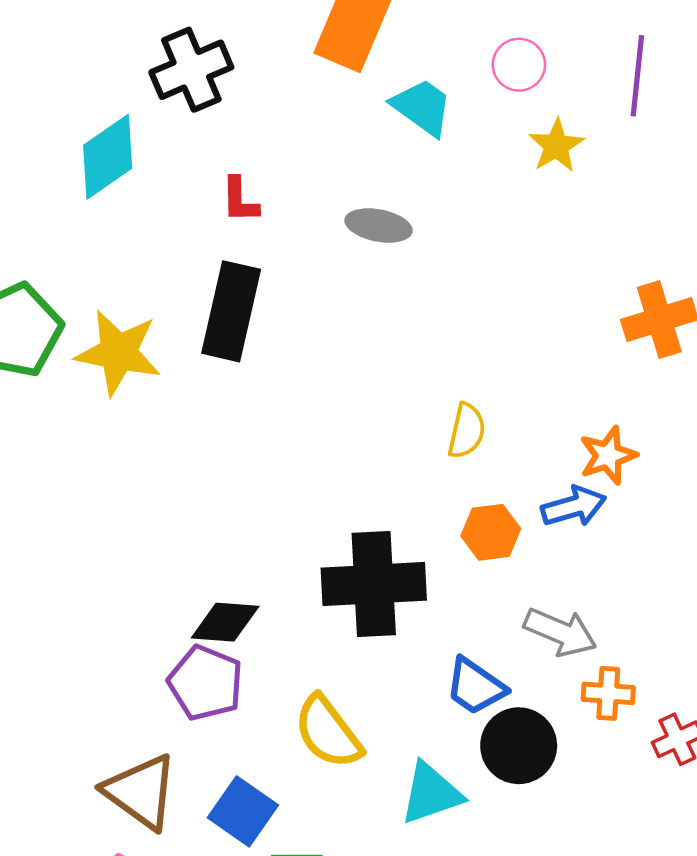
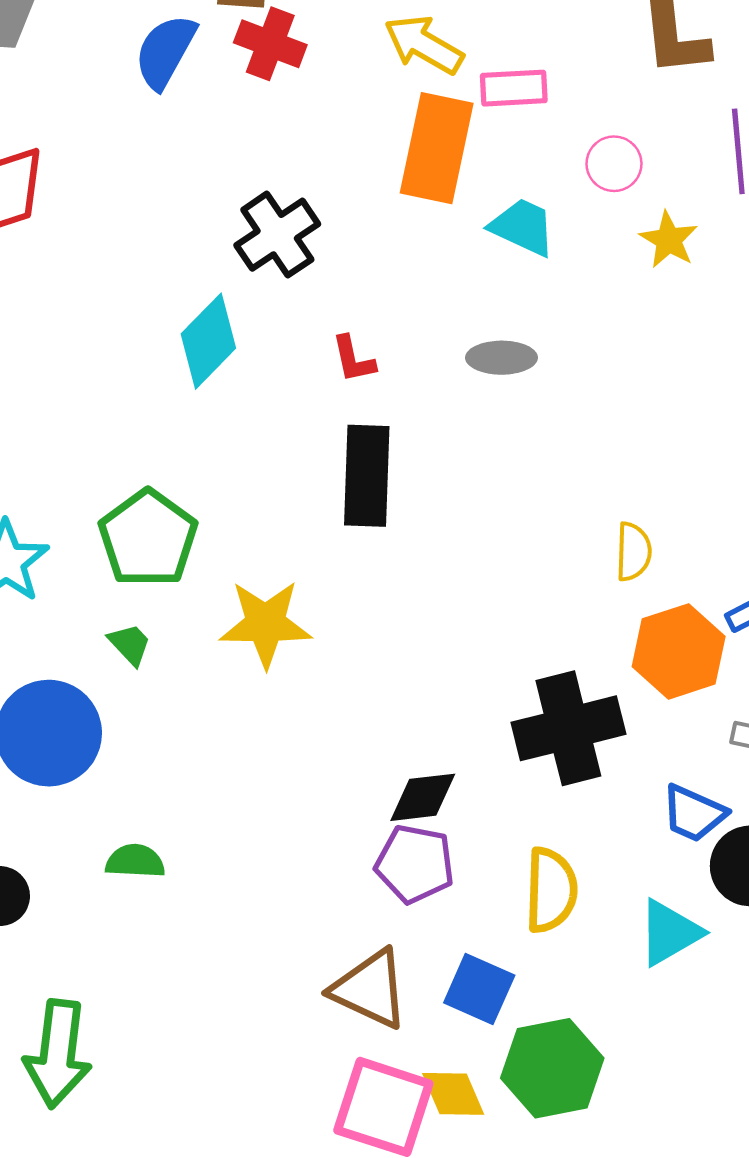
yellow star: (118, 352) -> (266, 624), moved
orange hexagon: (491, 532) -> (679, 651), size x1.5
yellow semicircle: (328, 732) -> (551, 890), turned -130

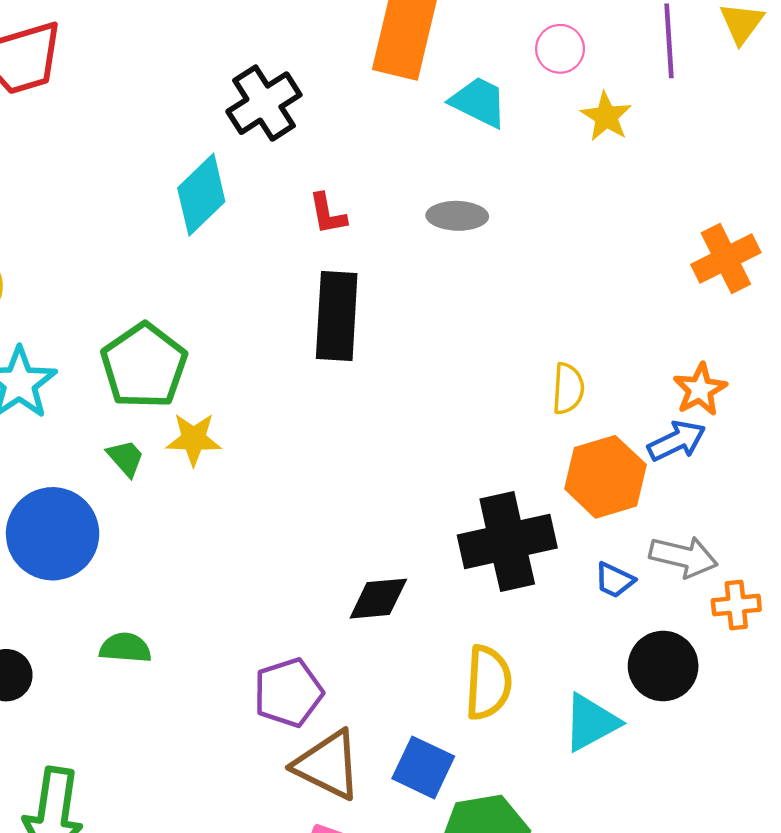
yellow star: (266, 624) -> (194, 439), moved, size x0.7
blue trapezoid: (694, 813) -> (614, 580), moved, size x0.7
purple pentagon: (415, 864) -> (288, 693), moved, turned -30

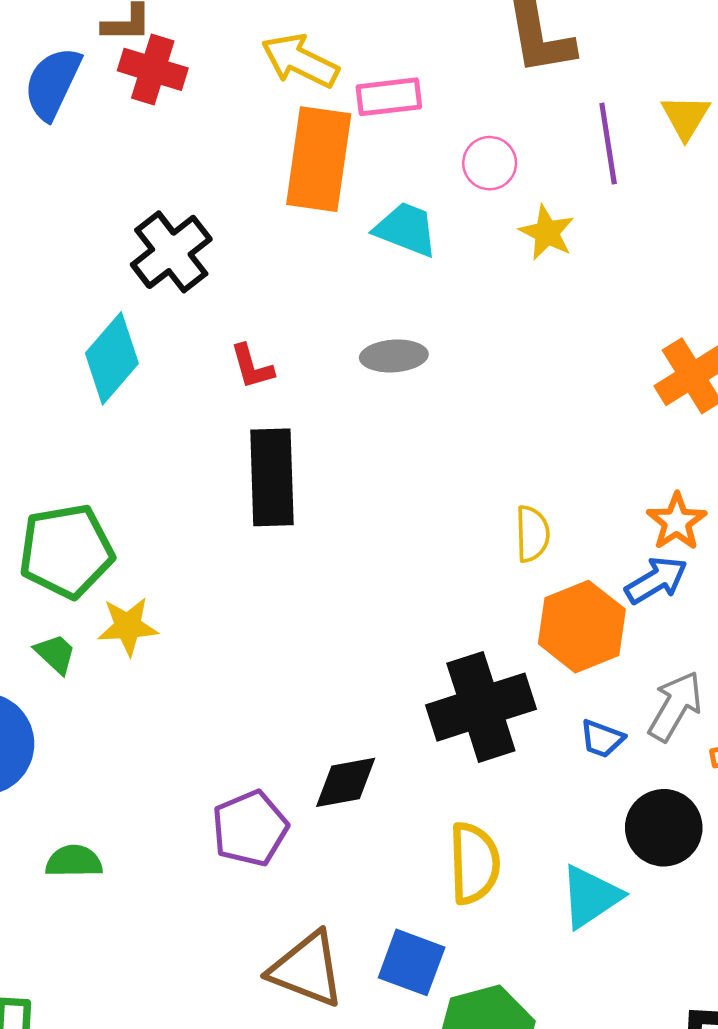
green pentagon: (144, 366) -> (66, 551), turned 30
gray arrow: (684, 557) -> (675, 706), turned -68
purple pentagon: (288, 693) -> (250, 828), moved

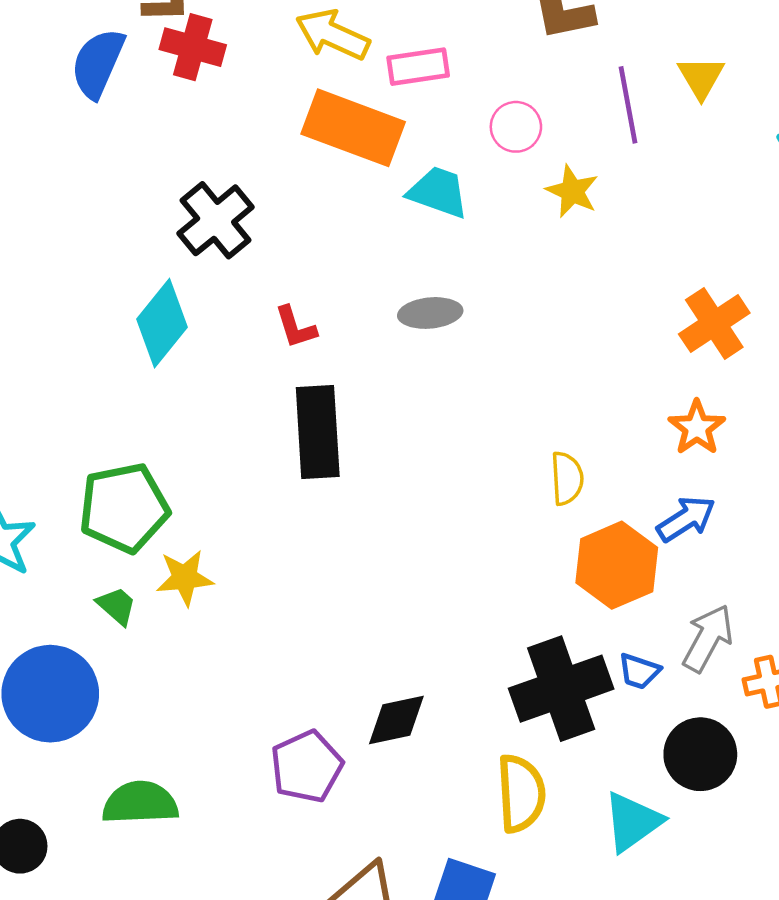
orange rectangle: (319, 159) -> (353, 128), turned -76
orange star: (677, 522) -> (697, 428), moved
black cross: (481, 707) -> (561, 689), moved
green semicircle: (74, 861) -> (140, 803), size x1.4

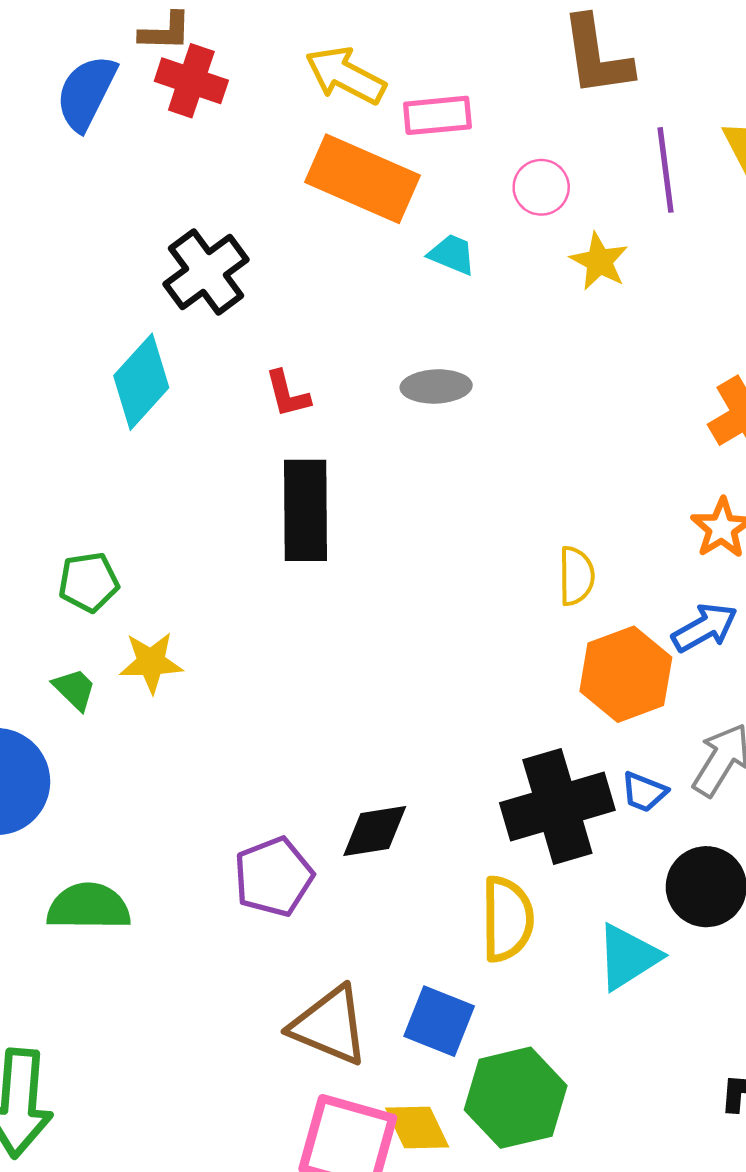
cyan trapezoid: (438, 192) -> (452, 254), size x0.7
green pentagon: (124, 508) -> (89, 582), size x0.6

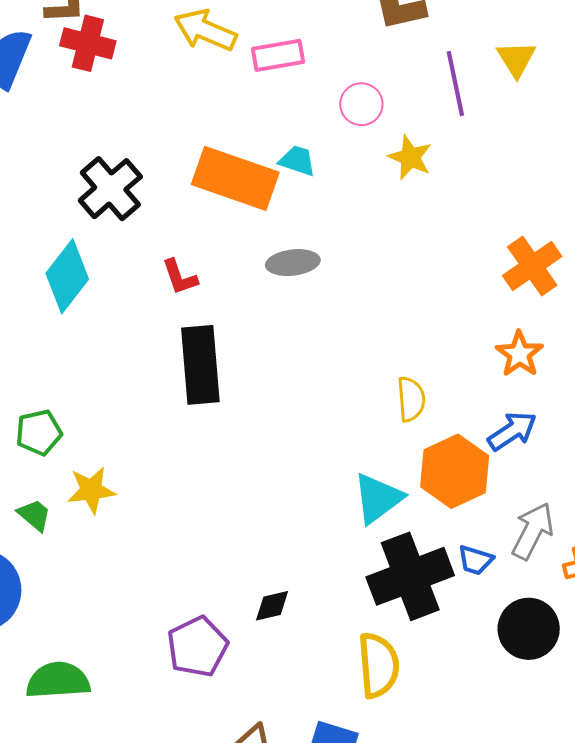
orange rectangle: (363, 179) -> (235, 178), moved
black diamond: (375, 831) -> (272, 606), size x0.7
cyan triangle: (628, 957) -> (378, 498), moved

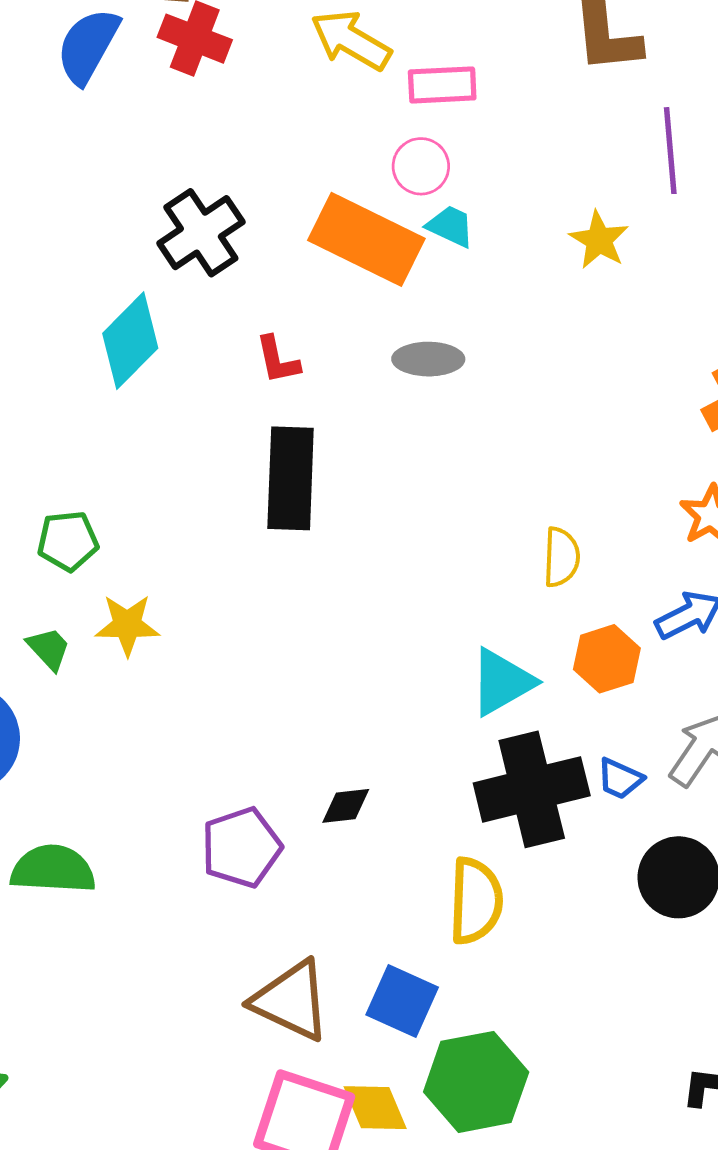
pink circle: (361, 104) -> (421, 166), moved
orange hexagon: (455, 471) -> (607, 659), size x0.7

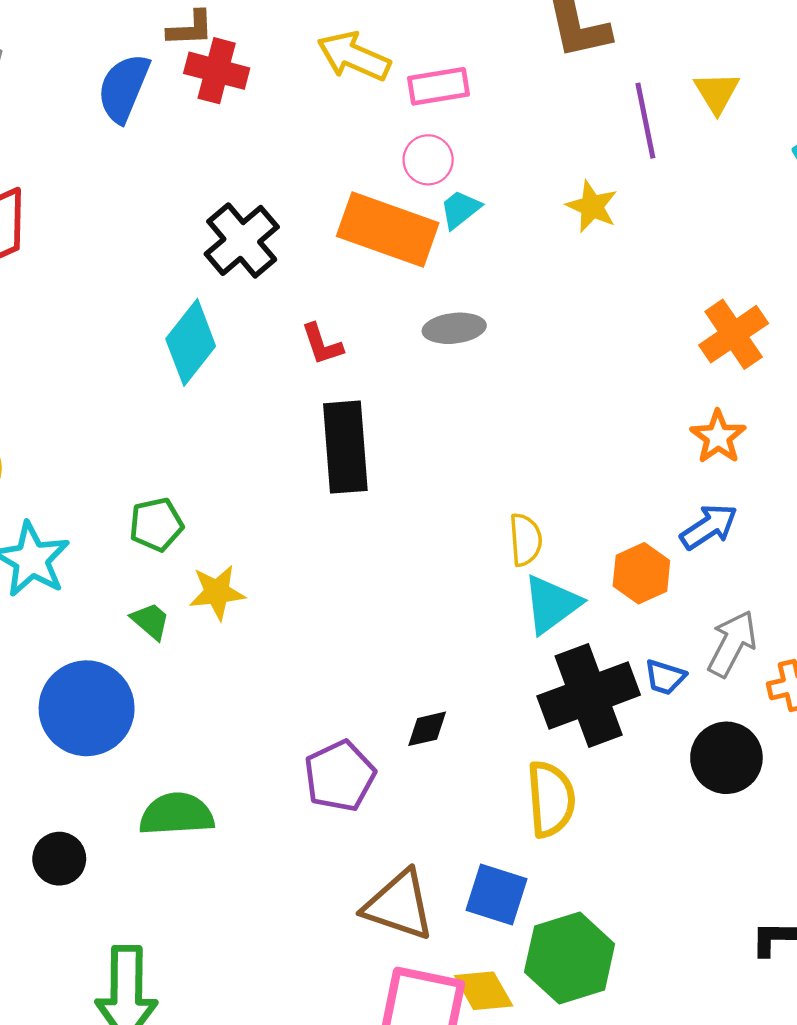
cyan trapezoid: (451, 226) -> (460, 209), turned -57
yellow semicircle: (561, 557) -> (525, 540), moved

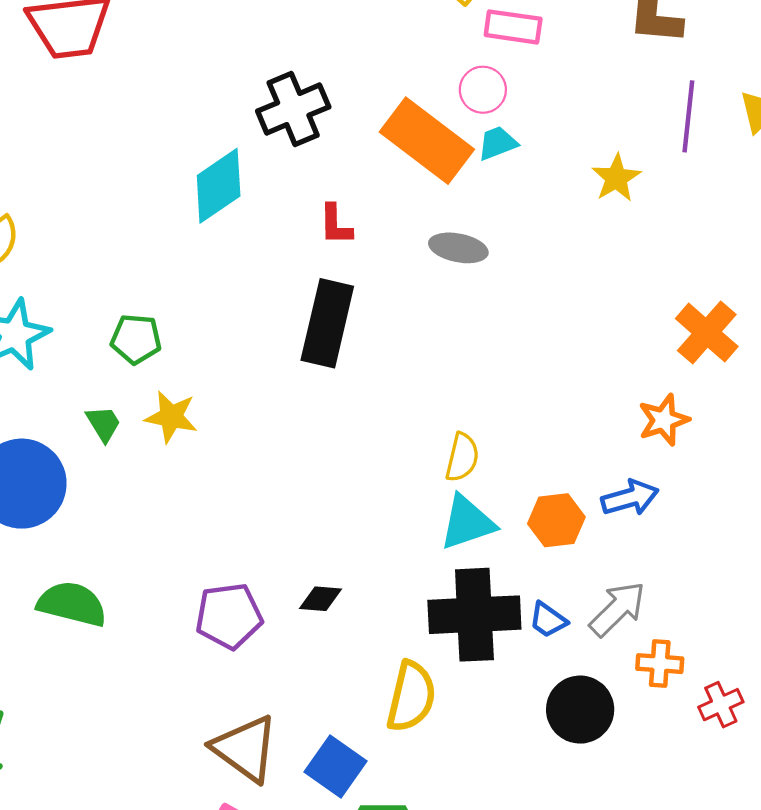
orange cross: (734, 334) -> (707, 333), turned -32

